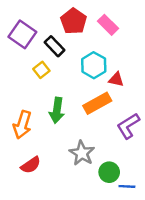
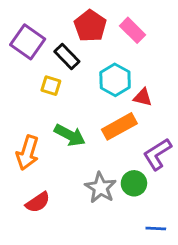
yellow square: (41, 70) -> (51, 86), turned -35
green arrow: (57, 110) -> (70, 135), turned -70
green circle: (109, 172) -> (134, 183), moved

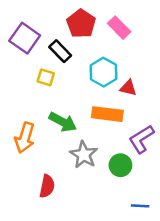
orange rectangle: (119, 126) -> (107, 114), turned 36
gray star: (100, 188) -> (84, 155), moved
red semicircle: (38, 202) -> (47, 186), moved, turned -45

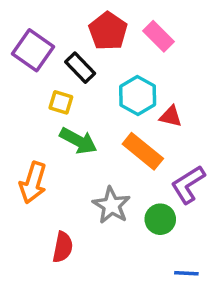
orange rectangle: (107, 114) -> (143, 151), turned 32
green arrow: (63, 122) -> (78, 141), moved

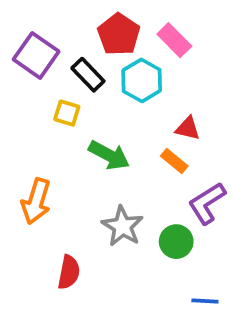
cyan hexagon: (138, 96) -> (142, 80), moved
green arrow: (78, 141) -> (109, 155), moved
orange rectangle: (143, 151) -> (174, 161), moved, size x0.6

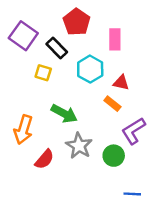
pink rectangle: (174, 40) -> (115, 39), moved, turned 45
cyan hexagon: (142, 80) -> (90, 69), moved
green arrow: (109, 155) -> (64, 114), moved
red semicircle: (69, 272) -> (44, 159), moved, turned 30

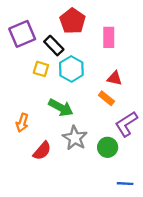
purple square: (23, 36) -> (22, 34), turned 32
cyan hexagon: (90, 69) -> (71, 69), moved
orange arrow: (23, 130) -> (22, 123), size x0.7

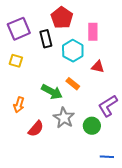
black rectangle: (54, 46) -> (46, 39), turned 30
yellow square: (41, 69) -> (16, 61), moved
cyan hexagon: (71, 69) -> (73, 51), moved
orange rectangle: (106, 98) -> (73, 84), moved

